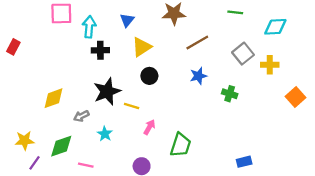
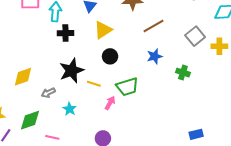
green trapezoid: (181, 145) -> (127, 87), moved, turned 55

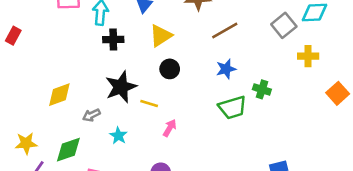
gray square: (195, 36) -> (284, 25), moved
green trapezoid: (127, 87) -> (232, 107), moved

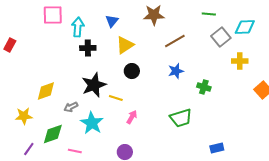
green trapezoid: (232, 107) -> (181, 118), moved
cyan star: (118, 136) -> (92, 123), size x1.6
yellow star: (26, 143) -> (24, 116), moved

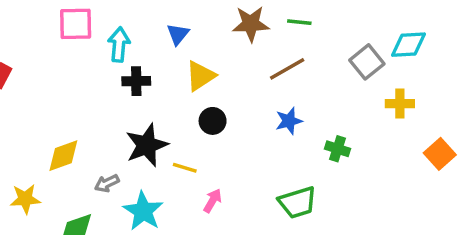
green line: (209, 14) -> (299, 22), moved

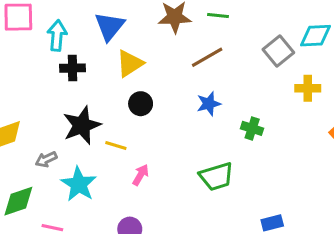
blue triangle: (178, 34) -> (110, 26), size x1.5

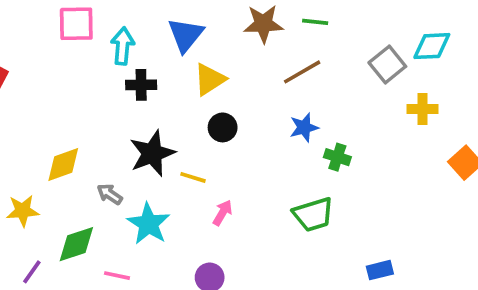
green cross: (252, 128) -> (337, 157), moved
gray arrow: (46, 159) -> (110, 194), turned 60

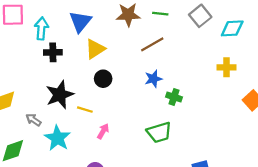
gray square: (387, 65) -> (200, 16), moved

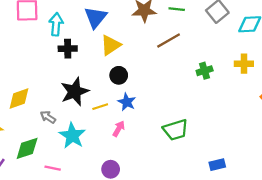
blue star: (153, 79) -> (127, 102), moved, turned -30
green cross: (174, 97) -> (205, 71), moved, turned -35
yellow line: (85, 110) -> (100, 107), turned -35

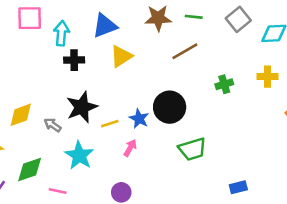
blue triangle: (96, 17) -> (105, 26), turned 30
black circle: (119, 75) -> (170, 107), moved, size x1.6
gray arrow: (48, 117) -> (53, 125), moved

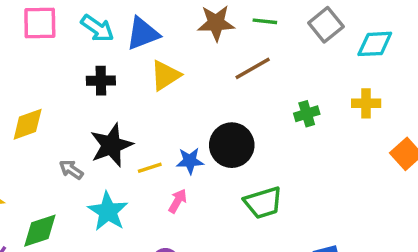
cyan arrow: (61, 33) -> (97, 28), moved, turned 120
yellow diamond: (21, 115) -> (28, 124), moved
blue star: (139, 119) -> (190, 161), turned -30

